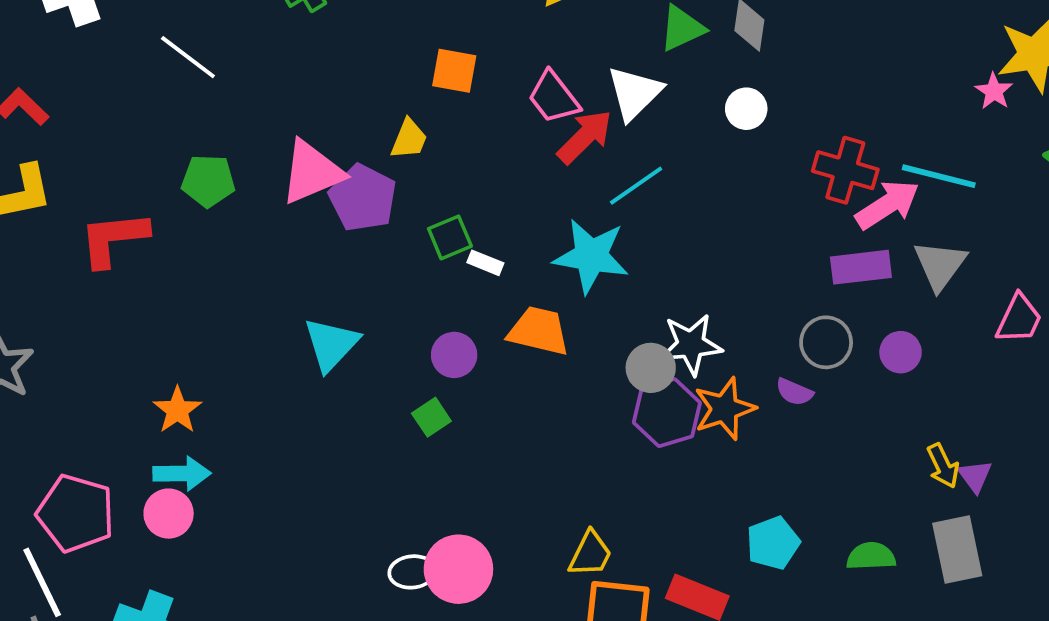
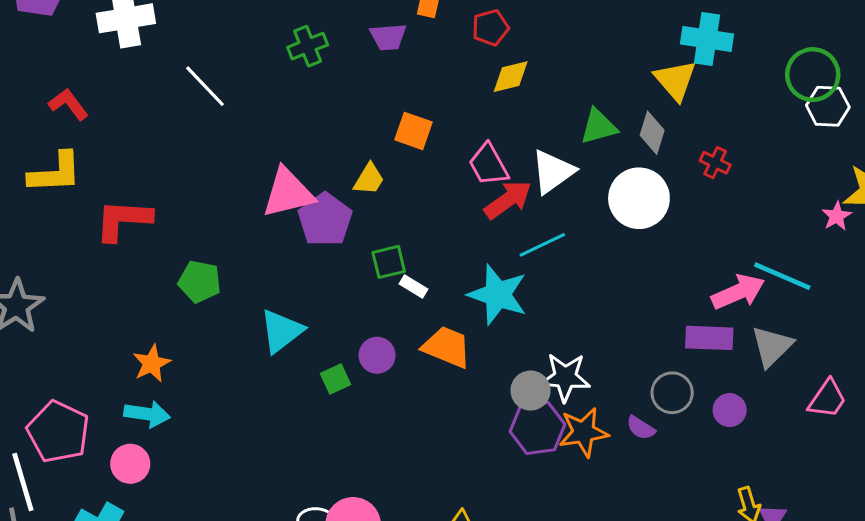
white circle: (746, 109) -> (639, 198), size x1.8
red cross: (845, 170) -> (715, 163), moved, size x0.6
green pentagon: (208, 181) -> (200, 282), moved
green square: (431, 417) -> (336, 379), moved
pink circle: (169, 514) -> (130, 464), moved

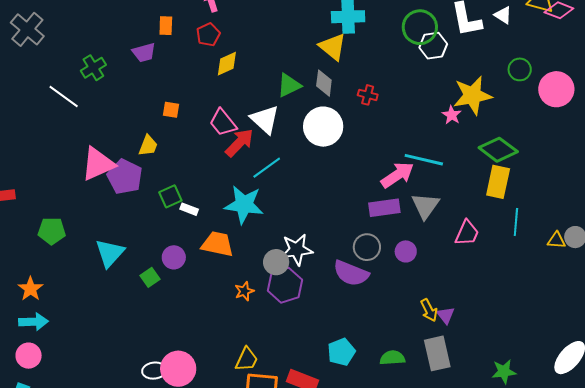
white line: (205, 86) -> (64, 96), moved
orange square: (413, 131) -> (171, 110), size x0.7
white triangle: (553, 172) -> (265, 119), turned -32
purple semicircle: (641, 428) -> (351, 273), size x1.8
orange star: (583, 432) -> (244, 291), moved, size x0.6

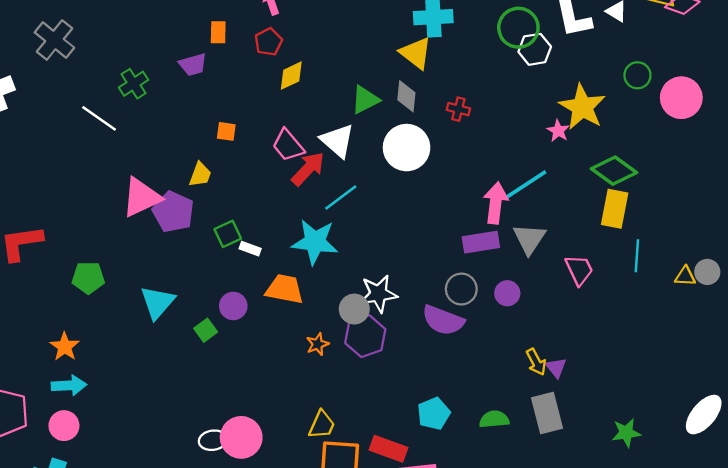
yellow star: (472, 95) -> (582, 107), turned -30
cyan line: (424, 160) -> (526, 184), turned -45
pink arrow: (397, 175) -> (496, 203), turned -48
pink trapezoid: (467, 233) -> (579, 270), turned -48

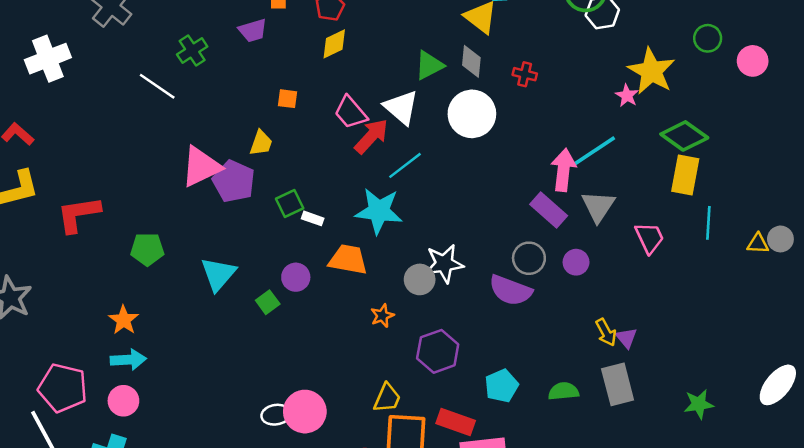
yellow diamond: (291, 76) -> (334, 44), moved
pink circle: (681, 98) -> (753, 61), size x0.7
purple rectangle: (481, 242) -> (549, 210), turned 51
purple hexagon: (365, 336) -> (438, 351), moved

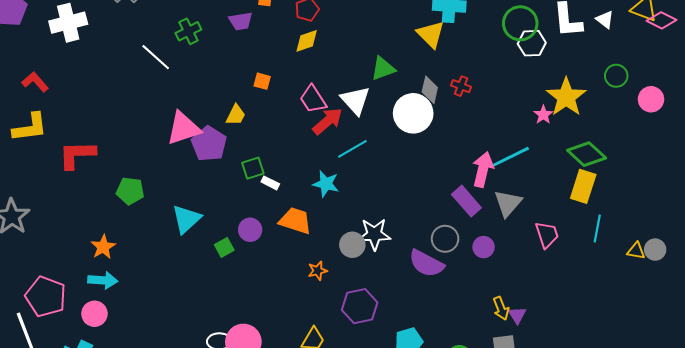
gray diamond: (471, 61) -> (430, 90), moved
cyan star: (379, 211) -> (326, 184), size x0.7

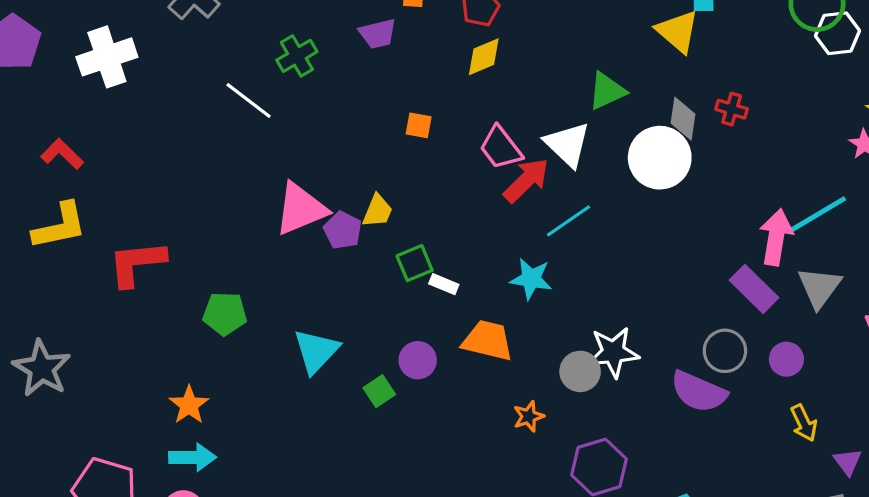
yellow trapezoid: (236, 115) -> (378, 211), moved
purple pentagon: (209, 144) -> (343, 230), size x0.7
yellow arrow: (501, 308) -> (804, 423), moved

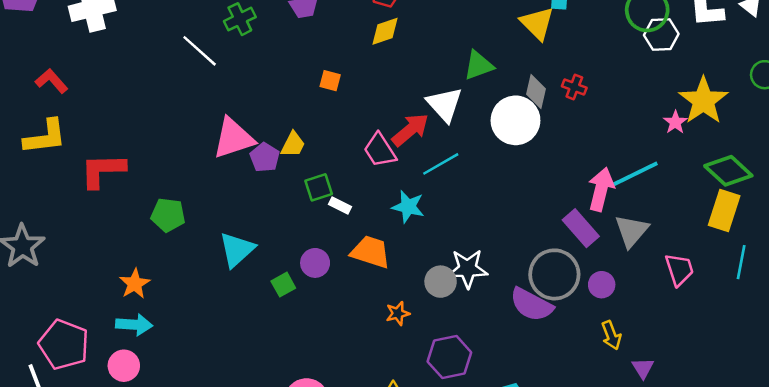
pink trapezoid: (501, 148) -> (380, 150), moved
gray circle: (725, 351) -> (554, 274), size x1.5

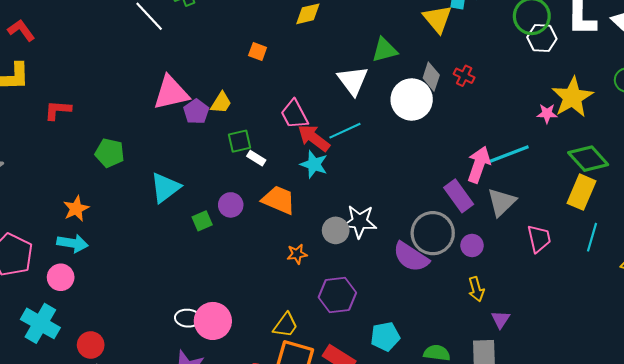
pink star: (675, 122) -> (547, 113), turned 30
red arrow: (410, 130) -> (314, 138), moved, turned -108
red L-shape: (103, 170) -> (58, 110), size x0.7

